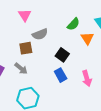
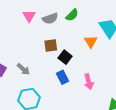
green semicircle: (73, 24) -> (72, 15), moved
gray semicircle: (40, 34) -> (50, 19), moved
brown square: (26, 48) -> (51, 46), moved

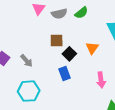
orange triangle: (91, 42) -> (92, 48), moved
pink arrow: (89, 82) -> (101, 80), moved

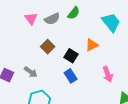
brown square: (57, 41) -> (48, 47), moved, turned -32
orange triangle: (92, 48) -> (92, 45), turned 40

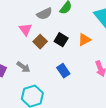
pink triangle: (31, 19) -> (25, 29), moved
black square: (71, 56) -> (61, 40), moved

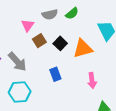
orange triangle: (84, 40) -> (83, 49), size x1.5
gray arrow: (23, 67) -> (17, 62), size x1.5

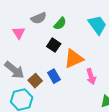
green semicircle: (72, 13) -> (60, 24), moved
brown square: (39, 41) -> (35, 81), moved
orange triangle: (83, 49) -> (74, 59), moved

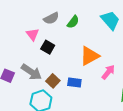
black square: (54, 45) -> (48, 47), moved
blue rectangle: (54, 76) -> (74, 82), moved, turned -48
pink arrow: (91, 76) -> (108, 72), turned -119

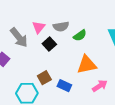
gray semicircle: (51, 18) -> (61, 27), moved
green semicircle: (73, 22) -> (80, 35), moved
gray arrow: (31, 72) -> (19, 37), moved

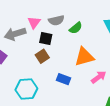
gray arrow: (19, 37) -> (15, 34), turned 115
black square: (49, 44) -> (46, 39), turned -32
brown square: (44, 78) -> (42, 56), moved

